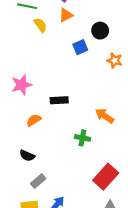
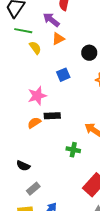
blue square: (80, 47) -> (63, 75), moved
pink star: (22, 85) -> (37, 96), moved
orange semicircle: (34, 120) -> (34, 123), moved

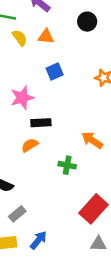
orange triangle: (58, 39) -> (46, 37), moved, turned 32
black circle: (89, 53) -> (87, 22), moved
orange semicircle: (34, 123) -> (30, 145), moved

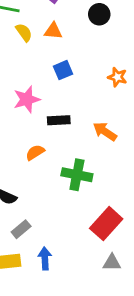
black rectangle: (41, 123) -> (59, 120), moved
orange arrow: (92, 140) -> (105, 131), moved
green cross: (67, 165) -> (77, 175), size x1.5
blue arrow: (38, 240) -> (45, 258), turned -42

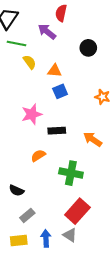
orange triangle: (53, 31) -> (55, 71), moved
red rectangle: (106, 224) -> (77, 211), moved
gray triangle: (112, 263) -> (70, 235), moved, turned 32

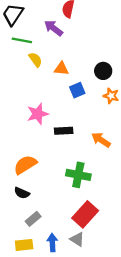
black circle: (88, 48) -> (103, 71), moved
blue square: (60, 91) -> (77, 90), moved
orange semicircle: (38, 156) -> (25, 165), moved, size x1.5

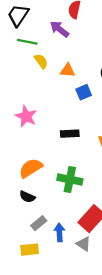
pink star: (38, 114) -> (26, 116), moved, turned -30
green cross: (78, 175) -> (70, 180), moved
blue arrow: (52, 243) -> (59, 232), moved

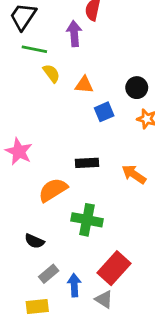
purple arrow: (59, 29) -> (74, 34), turned 48
pink star: (26, 116) -> (19, 152), moved
orange semicircle: (31, 168) -> (53, 190), moved

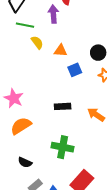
orange semicircle: (53, 190) -> (21, 126), moved

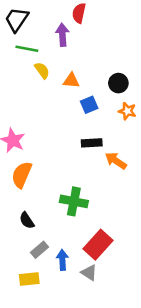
black rectangle: (63, 106) -> (92, 143), moved
orange semicircle: (21, 126) -> (22, 175), turned -35
black semicircle: (25, 162) -> (27, 220), turned 32

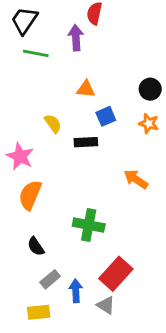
yellow semicircle: (42, 70) -> (53, 123), moved
black circle: (118, 83) -> (150, 89), moved
black rectangle: (92, 143) -> (86, 142), moved

